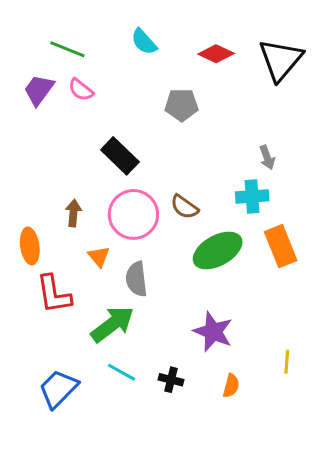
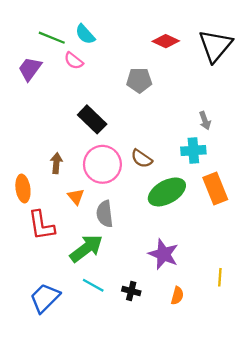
cyan semicircle: (144, 42) -> (85, 34), moved
pink semicircle: (81, 90) -> (74, 61), moved

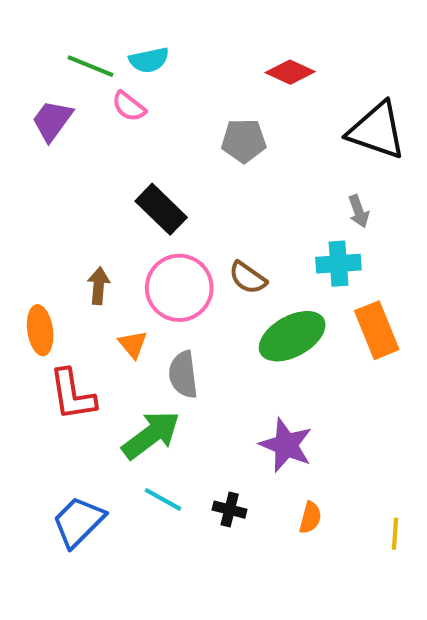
cyan semicircle: (85, 34) -> (149, 60), turned -60
black triangle: (215, 46) -> (377, 131), moved, turned -51
yellow line: (220, 277) -> (395, 534), moved

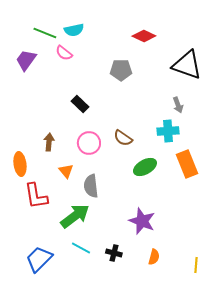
black rectangle: (161, 209) -> (80, 104), size x0.7
pink circle: (179, 288) -> (89, 143), size x0.7
green ellipse: (292, 336) -> (145, 167), size x0.7

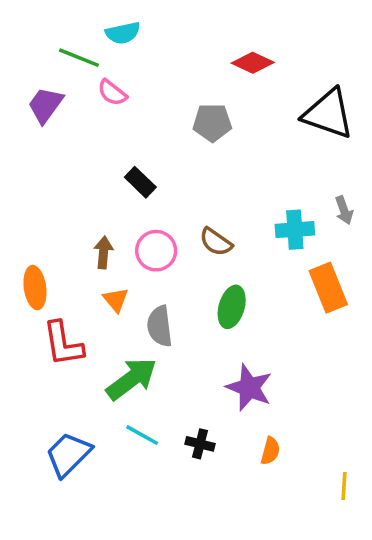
cyan semicircle: (74, 30) -> (123, 33), moved
gray arrow: (178, 105) -> (344, 210), moved
brown arrow: (49, 142) -> (103, 252), moved
green ellipse: (145, 167) -> (232, 307), moved, turned -45
yellow line: (196, 265) -> (344, 486), moved

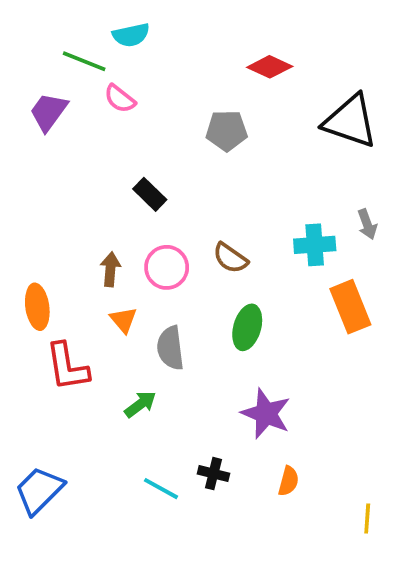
green arrow: (132, 379) -> (140, 404), size x0.6
cyan line: (142, 435) -> (161, 489), moved
blue trapezoid: (68, 454) -> (39, 490), moved

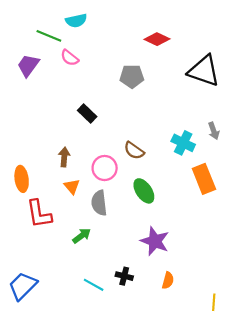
cyan cross: (315, 245) -> (183, 143), turned 30
pink circle: (167, 267) -> (105, 168), moved
green ellipse: (247, 327) -> (144, 191), turned -50

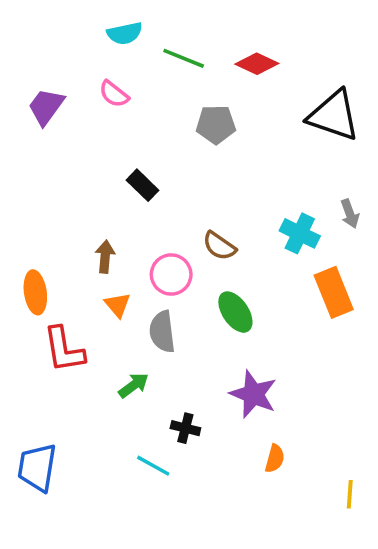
green line: (49, 36) -> (184, 58), moved
black cross: (124, 276) -> (185, 428), moved
blue trapezoid: (23, 286) -> (37, 467), turned -36

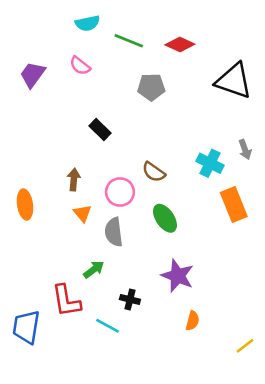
red L-shape: (64, 350) -> (66, 301), moved
yellow line: (350, 494) -> (245, 346), turned 48

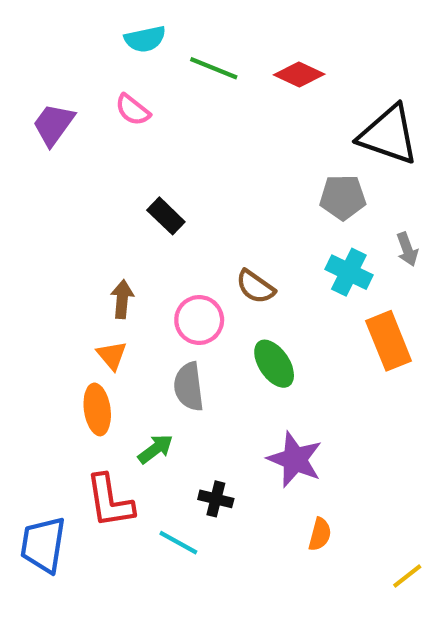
gray pentagon: (151, 87) -> (343, 197), moved
orange ellipse: (25, 204) -> (97, 409), moved
orange triangle: (82, 213) -> (112, 355), moved

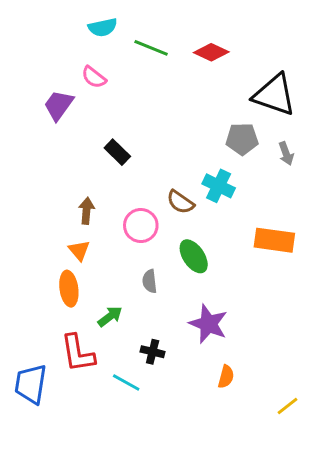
purple trapezoid: (54, 124) -> (59, 105), moved
gray arrow: (407, 249) -> (286, 154), moved
cyan cross: (349, 272) -> (219, 186), moved
orange rectangle: (389, 341) -> (274, 240), turned -60
gray semicircle: (189, 387) -> (150, 281), moved, size x0.7

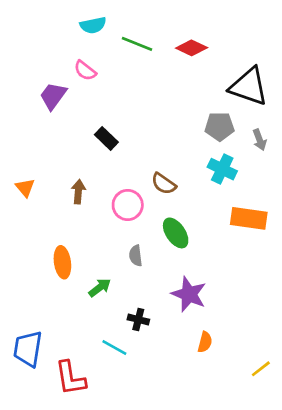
cyan cross: (219, 186) -> (222, 169), moved
orange triangle: (79, 250) -> (25, 188), moved
red L-shape: (78, 353) -> (70, 378), moved

